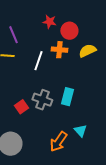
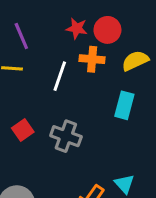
red star: (49, 22) -> (77, 28), moved
cyan rectangle: (67, 97) -> (124, 105), moved
red square: (21, 107) -> (23, 130), moved

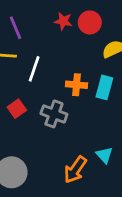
orange cross: (92, 59) -> (77, 85), moved
white line: (60, 76) -> (34, 69), moved

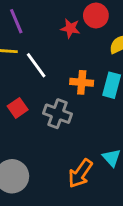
red star: (63, 21) -> (70, 28), moved
white line: (34, 69) -> (36, 65), turned -55

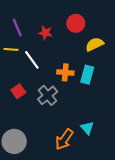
red star: (70, 28) -> (45, 33), moved
gray cross: (58, 114) -> (48, 95), turned 30

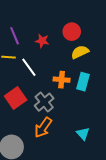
yellow semicircle: (95, 44) -> (80, 52), moved
red square: (18, 91) -> (16, 98), size x1.5
orange arrow: (64, 139) -> (43, 128), moved

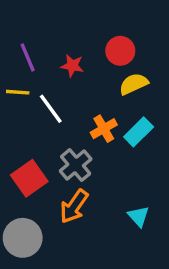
orange cross: (62, 80) -> (104, 129), turned -35
cyan rectangle: (83, 82) -> (139, 132), turned 30
red square: (16, 98) -> (29, 178), moved

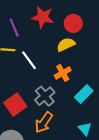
red star: (72, 66) -> (43, 17), moved, size x1.5
yellow semicircle: (134, 84) -> (66, 44), moved
cyan rectangle: (139, 132) -> (84, 94), moved

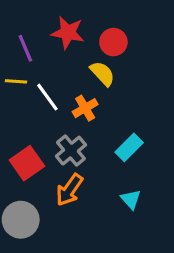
yellow semicircle: (66, 44) -> (102, 73), turned 72
orange cross: (63, 73) -> (85, 108), moved

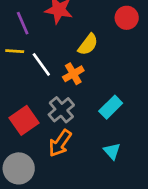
red circle: (113, 42) -> (127, 18), moved
yellow semicircle: (102, 73) -> (88, 44), turned 80

